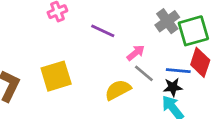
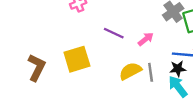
purple line: (103, 31) -> (114, 33), moved
gray line: (144, 73) -> (151, 72), moved, turned 42

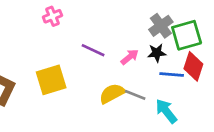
black star: (178, 69) -> (157, 53), moved
gray line: (151, 72) -> (135, 95), turned -60

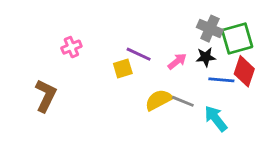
pink cross: (52, 16) -> (71, 47), moved
gray cross: (161, 26) -> (210, 29), turned -30
yellow square: (51, 80) -> (123, 69), moved, size x0.6

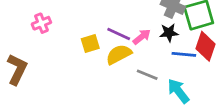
purple line: (139, 54) -> (119, 34), moved
yellow semicircle: (159, 100) -> (119, 54), moved

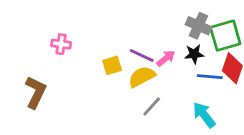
pink cross: (41, 23) -> (61, 44), turned 30
gray line: (147, 75) -> (152, 106), moved, turned -70

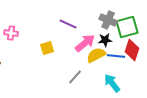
purple line: (142, 55) -> (68, 24), moved
pink arrow: (166, 58) -> (85, 43), size x1.5
yellow semicircle: (142, 77) -> (96, 55), moved

